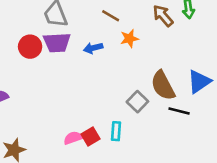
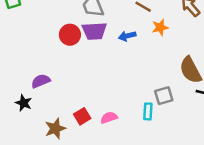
gray square: (137, 102) -> (164, 96), moved, turned 30
red square: (90, 137) -> (82, 116), moved

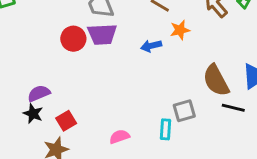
blue arrow: (127, 36) -> (151, 46), moved
black star: (24, 103) -> (33, 114), moved
red square: (82, 116) -> (66, 121), moved

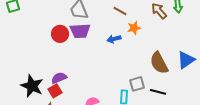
purple semicircle: (39, 93) -> (59, 78), moved
black line: (233, 108) -> (158, 92), moved
black star: (33, 114) -> (32, 86), size x1.6

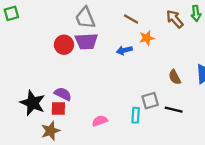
brown semicircle: (159, 63) -> (175, 77), size x0.6
purple semicircle: (59, 78) -> (63, 94), turned 49
red square: (55, 91) -> (58, 108), turned 32

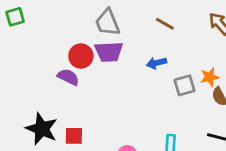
orange star: (147, 38) -> (210, 77), moved
purple semicircle: (63, 94) -> (68, 77), moved
gray square: (150, 101) -> (184, 85), moved

